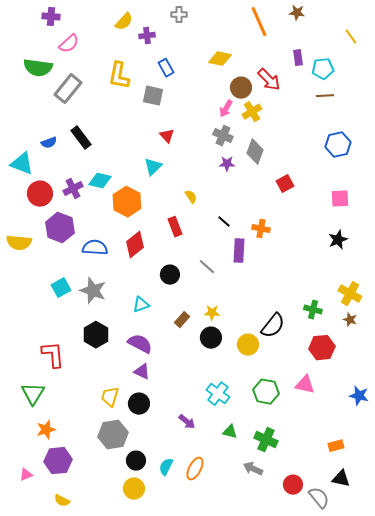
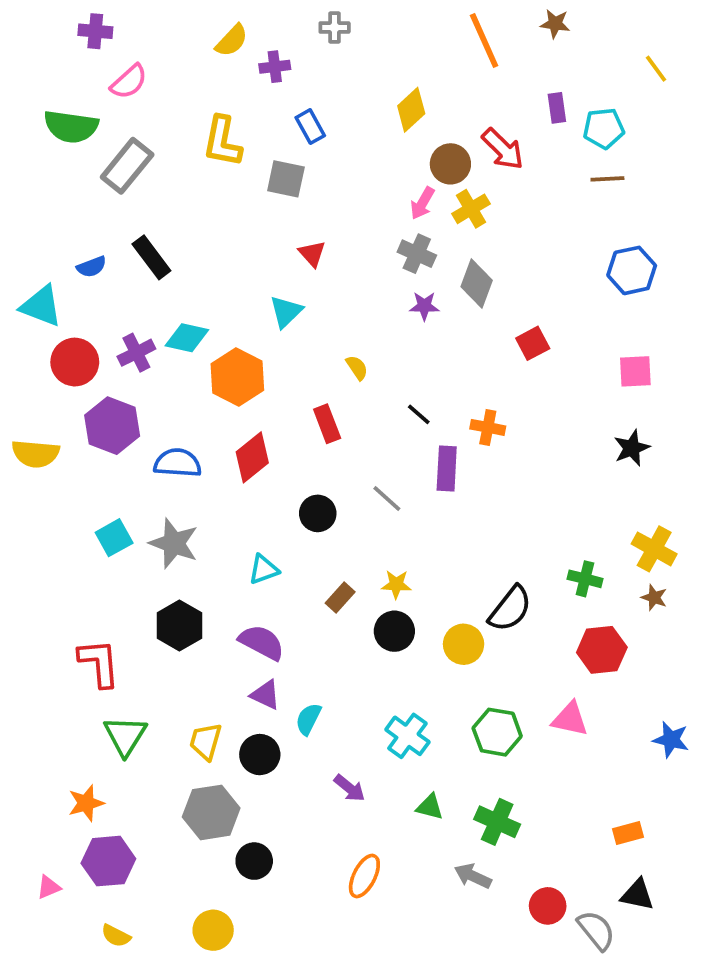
yellow diamond: (220, 59) -> (411, 110), turned -55
green triangle: (33, 394) -> (125, 736), moved
cyan semicircle: (166, 467) -> (308, 719), moved
yellow circle: (134, 489) -> (213, 930), moved

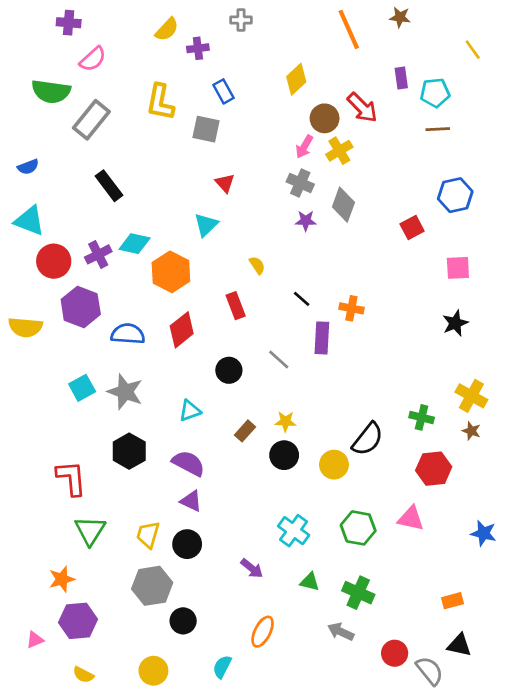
blue semicircle: (92, 267) -> (28, 167), moved
red square: (533, 343) -> (412, 227), moved
cyan semicircle: (308, 719) -> (222, 667), moved

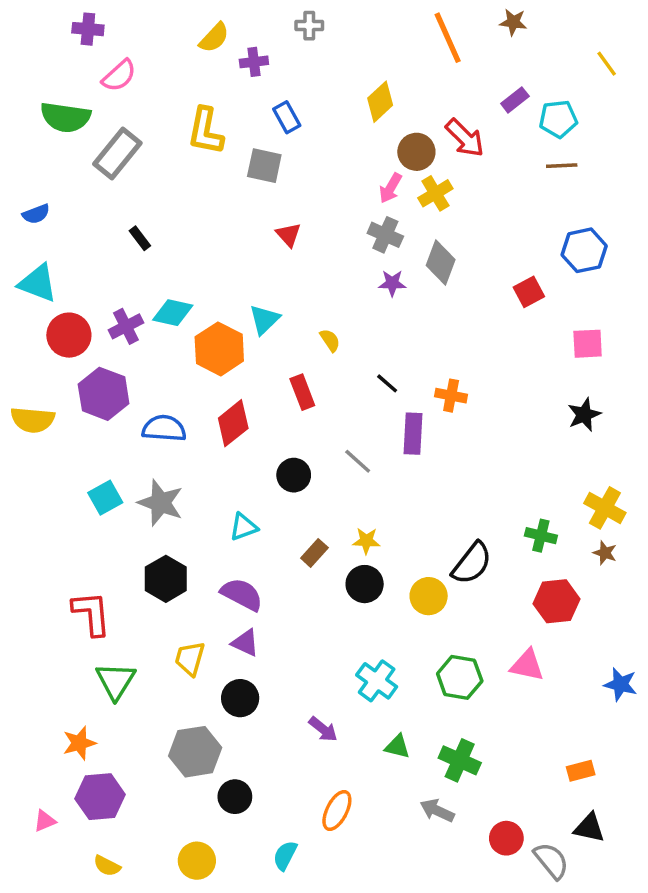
purple rectangle: (401, 78) -> (515, 100), turned 60
black rectangle: (109, 186) -> (140, 238), size x0.6
cyan triangle: (206, 225) -> (264, 319), moved
yellow trapezoid: (148, 535) -> (190, 658), moved

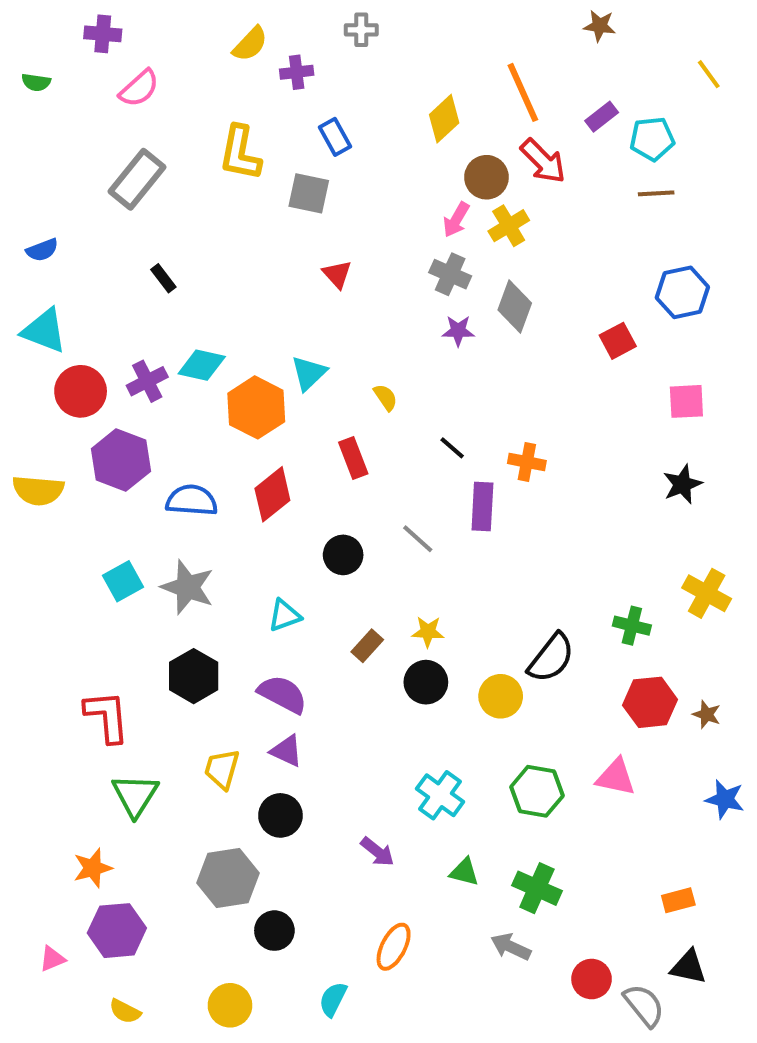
orange line: (448, 38) -> (523, 92), moved
green semicircle: (65, 117) -> (36, 82), moved, size x0.5
brown star: (605, 553) -> (707, 714), moved

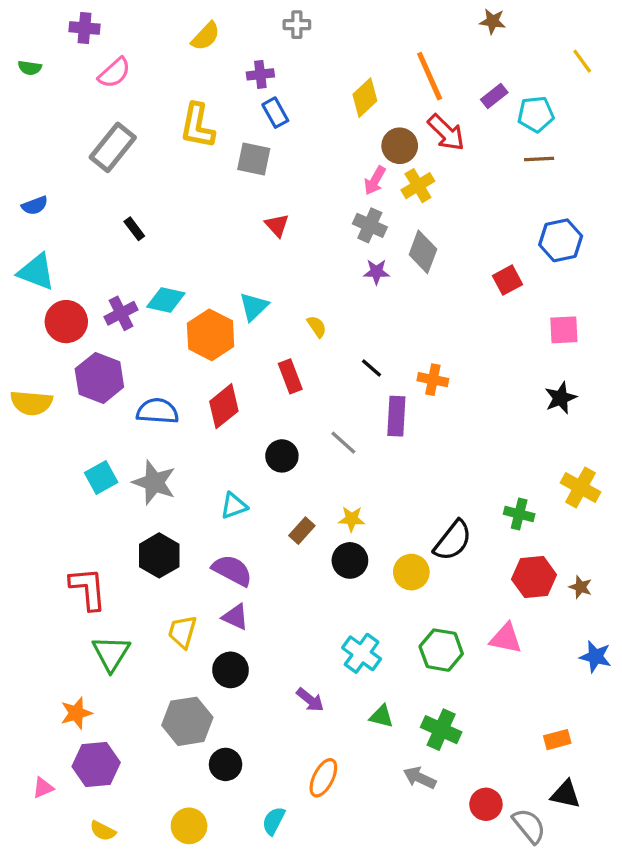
purple cross: (297, 72) -> (260, 74), moved

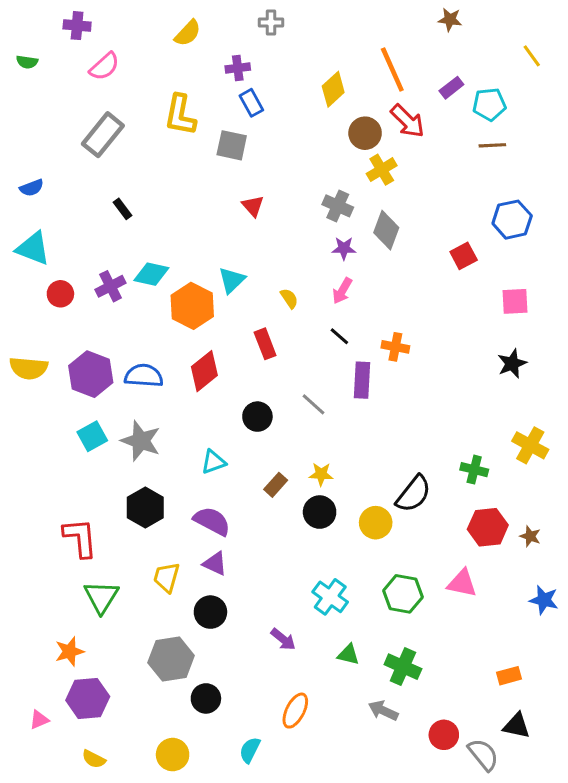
pink arrow: (375, 181) -> (342, 291), moved
red circle: (66, 322) -> (60, 294), size x0.7
purple hexagon: (99, 378) -> (91, 374), moved

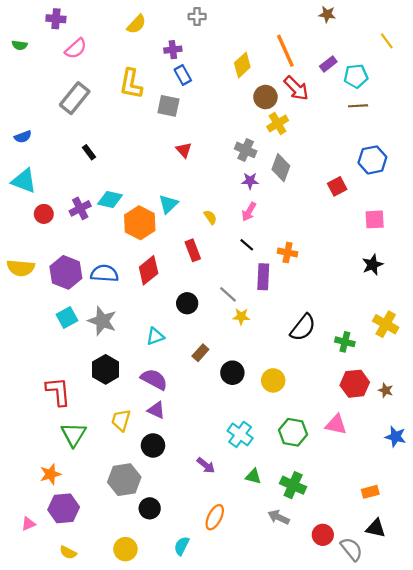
yellow star: (321, 474) -> (241, 316), moved
black semicircle: (414, 494) -> (303, 327), moved

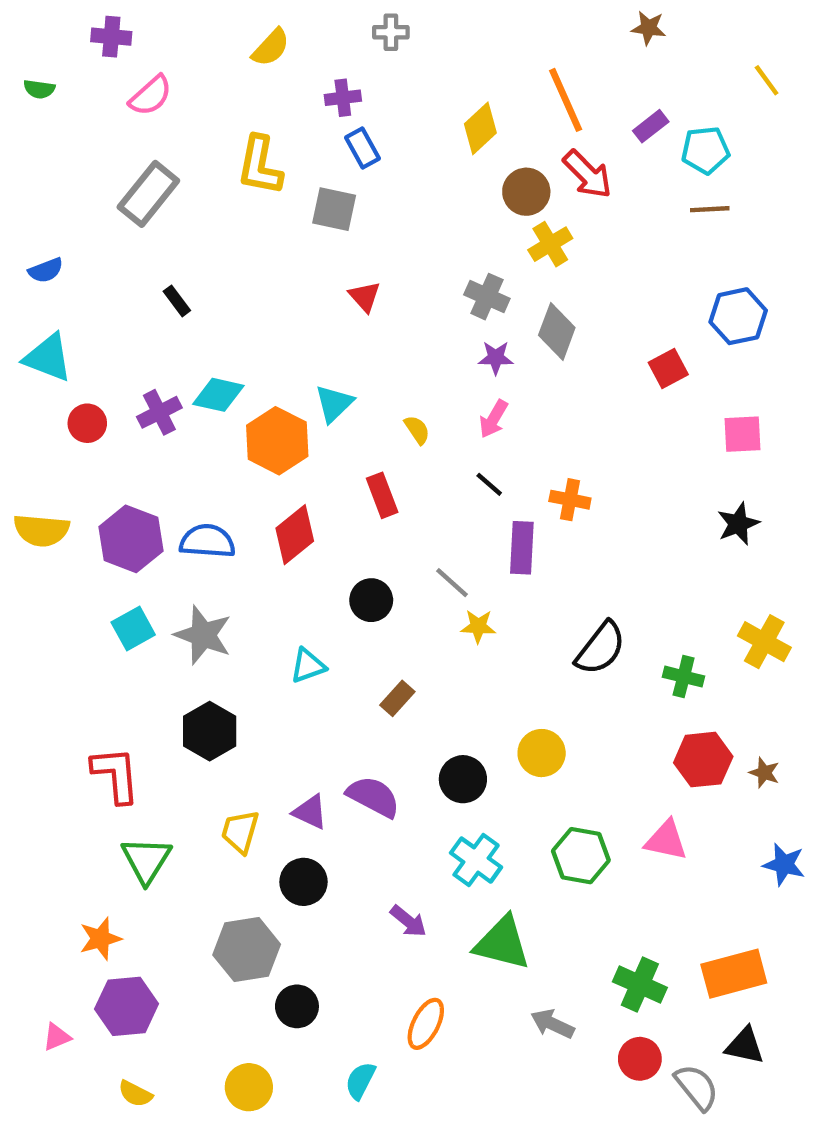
black circle: (232, 373) -> (463, 779), moved
purple semicircle: (154, 379) -> (373, 797), moved
green triangle: (253, 476) -> (502, 943), size x1.8
green cross: (293, 485) -> (640, 985), moved
orange rectangle: (370, 492) -> (734, 974), size x1.8

